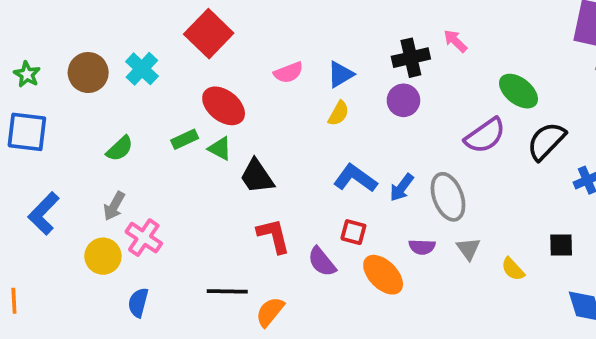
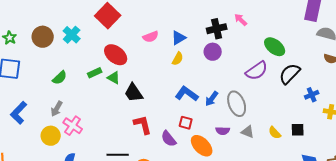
gray triangle: (468, 249) -> (248, 132), turned -32
yellow semicircle: (513, 269) -> (275, 133), moved

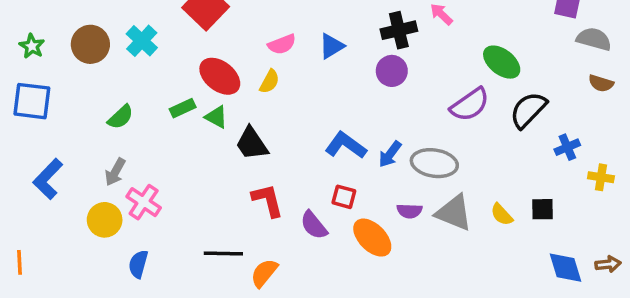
yellow semicircle: (178, 59) -> (269, 82), moved
gray ellipse: (237, 104) -> (434, 163), turned -60
gray triangle: (248, 132) -> (454, 213), size x1.6

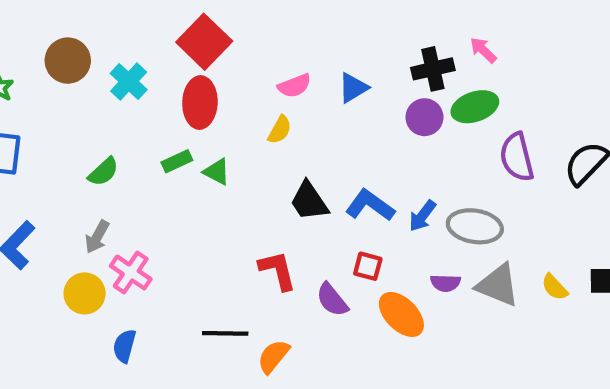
brown circle: (90, 44) -> (68, 61), moved
green ellipse: (502, 62) -> (475, 107), moved, turned -57
red ellipse: (220, 76) -> (200, 103), moved, turned 54
purple semicircle: (470, 105) -> (517, 157), turned 111
black trapezoid: (252, 144) -> (309, 201), moved

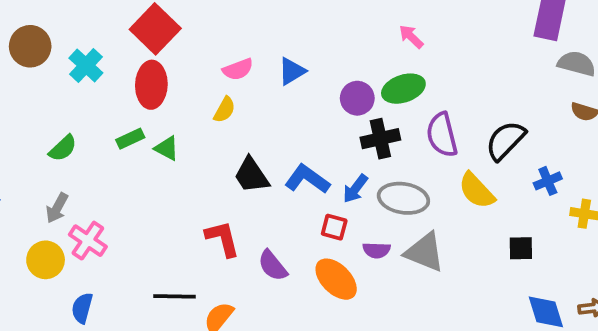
black cross: (433, 69) -> (380, 139), moved
red square: (368, 266) -> (334, 227), moved
yellow semicircle: (555, 287) -> (477, 191), moved, size x1.5

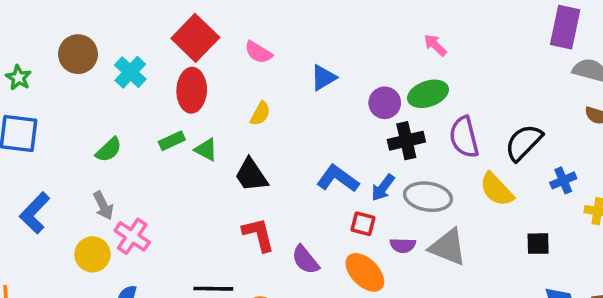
pink semicircle: (238, 69) -> (258, 52), moved, turned 52
black trapezoid: (251, 175) -> (251, 175), moved
gray arrow: (57, 208) -> (103, 206), turned -56

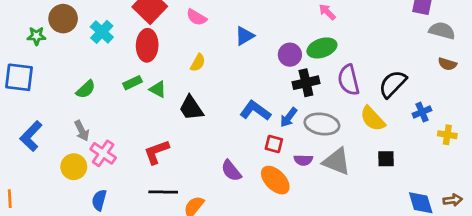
green star: (18, 78) -> (36, 36), moved, turned -30
red L-shape: (258, 235) -> (156, 152), moved, turned -96
black square: (538, 244) -> (386, 159), moved

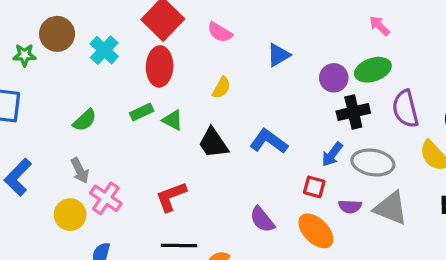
blue L-shape: (255, 111) -> (269, 141), moved

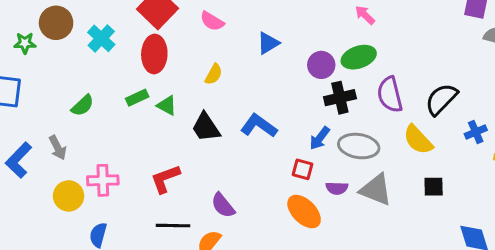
gray arrow: (80, 171) -> (58, 148), moved
pink cross: (106, 198) -> (103, 180), turned -36
purple semicircle: (262, 219) -> (223, 205), moved

